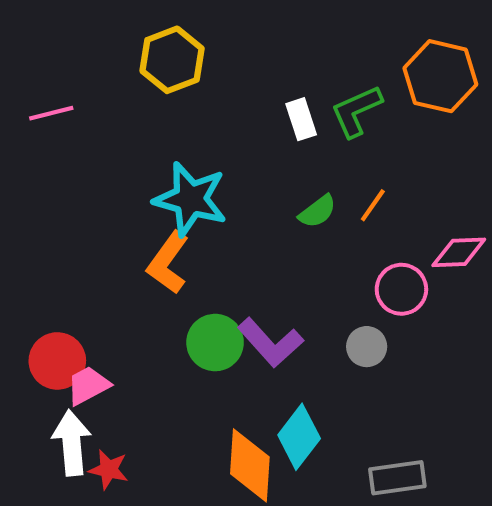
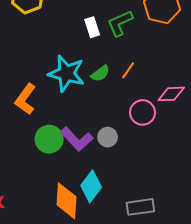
cyan star: (190, 199) -> (66, 73), moved
gray circle: (367, 347) -> (108, 137), moved

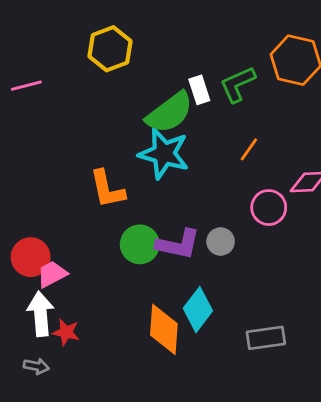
green semicircle: (100, 73) -> (170, 113), moved, size x1.8
orange L-shape: (25, 99) -> (107, 189), turned -48
purple L-shape: (77, 139) -> (178, 244), turned -36

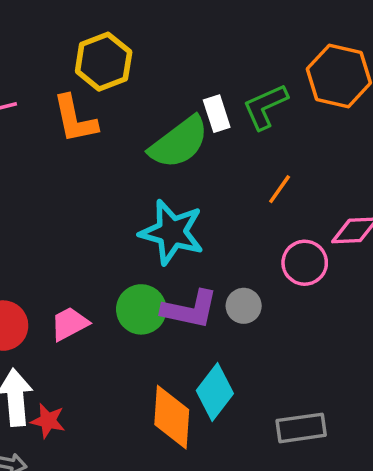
cyan star: (164, 154) -> (172, 232), moved
orange L-shape: (107, 189) -> (75, 119), moved
pink trapezoid: (52, 274) -> (69, 324), moved

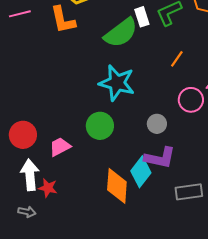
purple L-shape: (190, 309) -> (160, 158), moved
pink trapezoid: (69, 324) -> (60, 147), moved

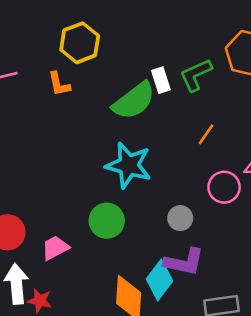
orange L-shape: (63, 20) -> (59, 84), size x0.7

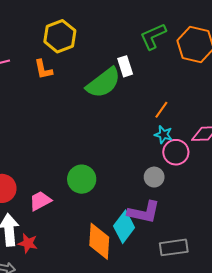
green L-shape: (196, 75) -> (153, 36), moved
cyan star: (129, 165) -> (163, 135), moved, size x0.5
gray circle: (180, 218) -> (154, 177), moved

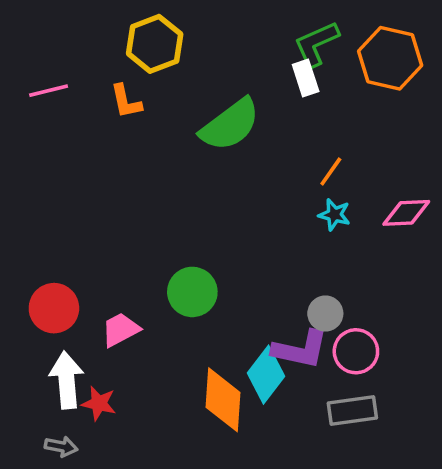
white rectangle: (125, 66) -> (306, 78), moved
pink circle: (176, 152) -> (356, 351), moved
gray circle: (154, 177) -> (325, 314), moved

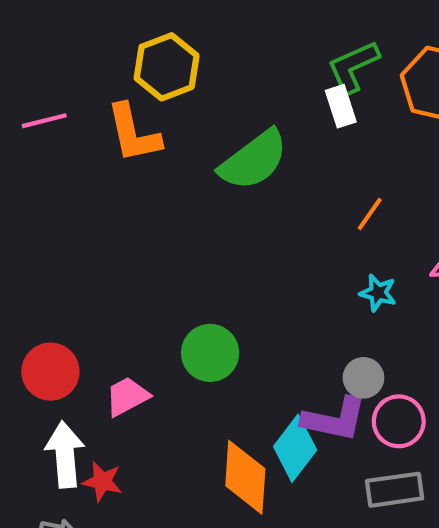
orange L-shape: (126, 101) -> (133, 133), size x1.5
cyan star: (334, 215) -> (378, 293), moved

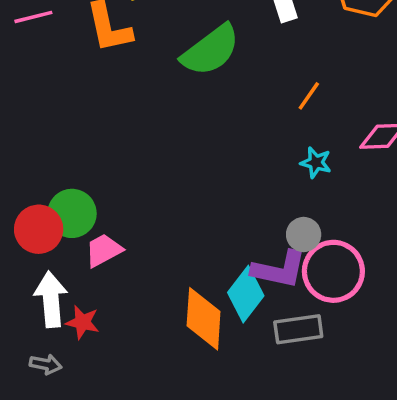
green circle: (210, 353) -> (72, 213), moved
pink circle: (399, 421) -> (333, 271), size x1.4
gray rectangle: (395, 490) -> (298, 329), moved

